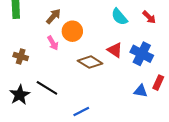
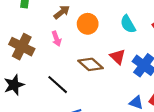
orange circle: (72, 31) -> (88, 24), moved
brown cross: (21, 56) -> (22, 47), size x1.6
black line: (47, 88) -> (58, 85), moved

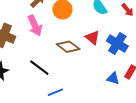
pink arrow: (56, 39) -> (35, 25), size x1.5

